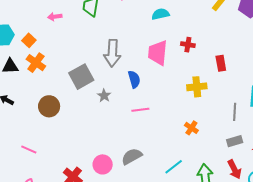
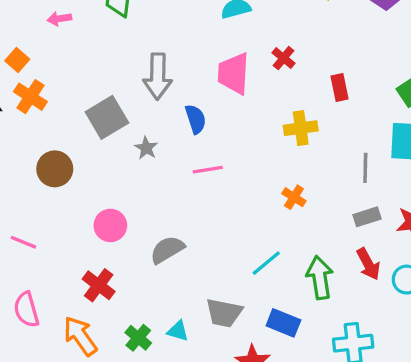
red cross: (188, 45) -> (283, 58), turned 32
gray semicircle: (132, 156) -> (167, 250), moved
pink circle: (103, 164) -> (110, 225), moved

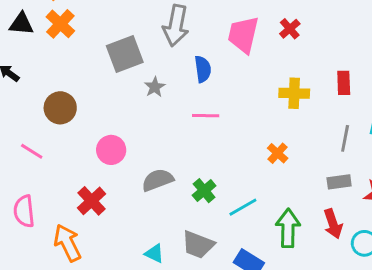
red rectangle: (340, 87) -> (344, 83), moved
brown circle: (55, 169) -> (60, 108), moved
green cross: (138, 338) -> (204, 191), moved

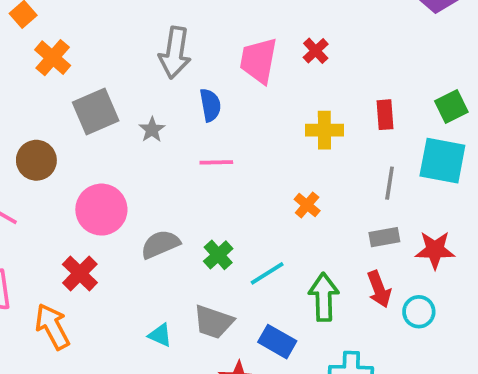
orange cross: (60, 24) -> (53, 58), moved
gray square: (125, 54) -> (96, 112), moved
pink circle: (111, 150) -> (101, 210), size x1.4

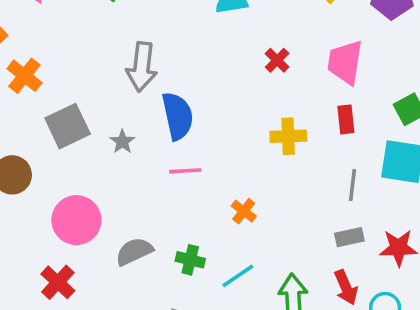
pink trapezoid: (259, 60) -> (345, 62), moved
blue semicircle: (210, 105) -> (178, 116), size x1.5
orange cross: (307, 205) -> (244, 211), moved
green cross: (218, 255) -> (190, 260), turned -32

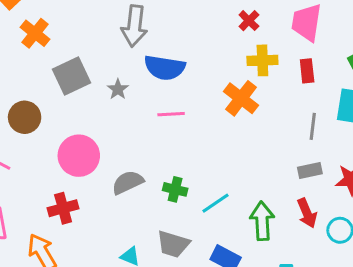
blue semicircle: (178, 116) -> (165, 68), turned 111
yellow cross: (288, 136) -> (262, 60), moved
orange cross: (244, 211) -> (241, 98), moved, size x1.6
red cross: (58, 282) -> (63, 208), turned 32

